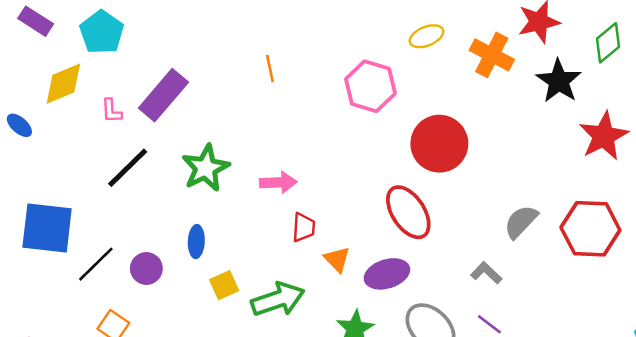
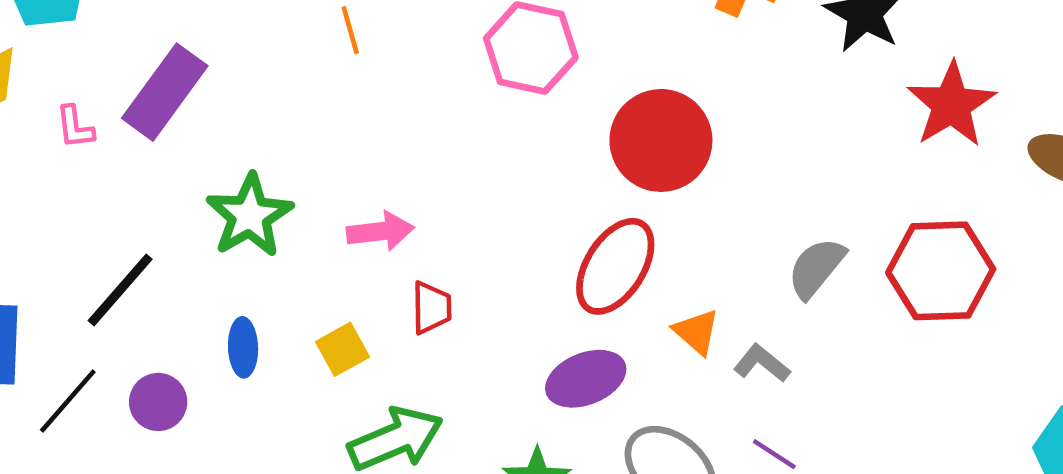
black line: (128, 168) -> (120, 290), moved
red ellipse: (408, 212) -> (615, 266), turned 70
orange triangle: (337, 259) -> (696, 332), moved
yellow square: (224, 285) -> (343, 349), moved

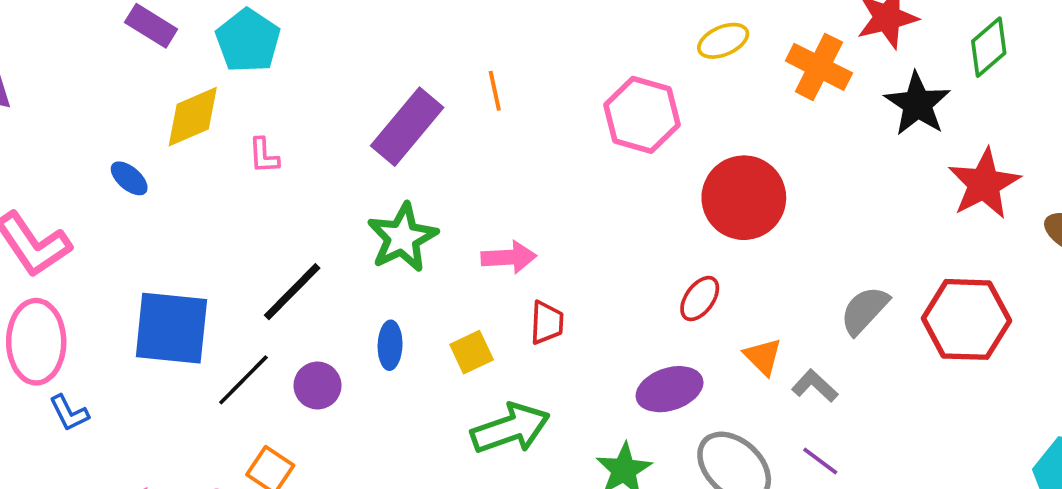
purple rectangle: (165, 92) -> (407, 127), moved
red ellipse: (615, 266) -> (700, 299), size x0.6

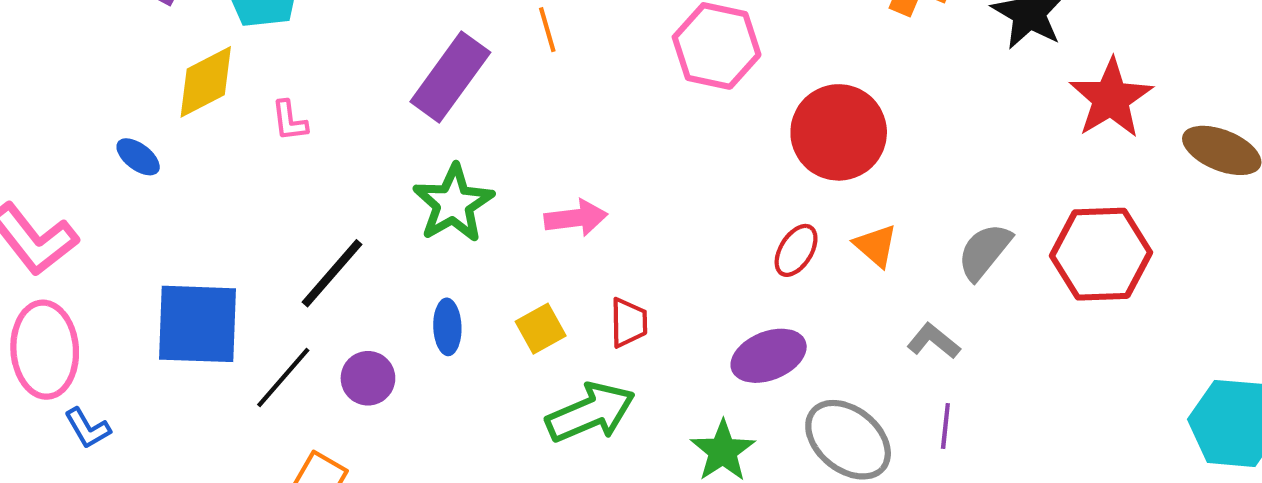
red trapezoid: (547, 323) -> (629, 323), moved
orange triangle: (763, 356) -> (876, 246), moved
purple line: (820, 461) -> (945, 426), turned 63

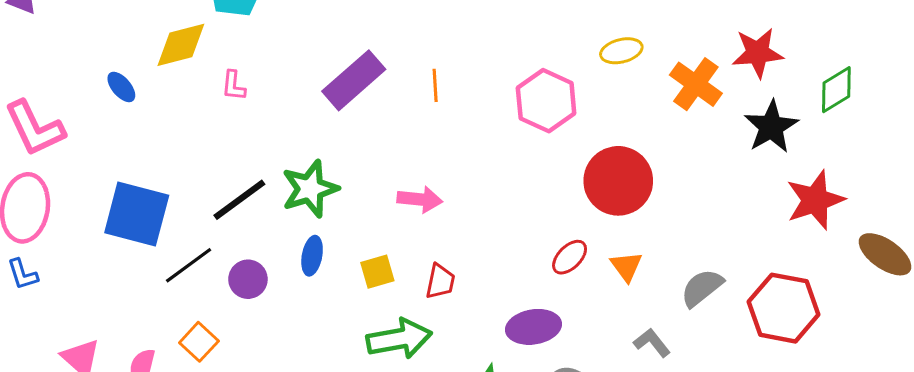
orange line: (547, 30) -> (435, 85), moved
green star: (453, 203) -> (310, 189), moved
blue L-shape: (87, 428) -> (23, 274), moved

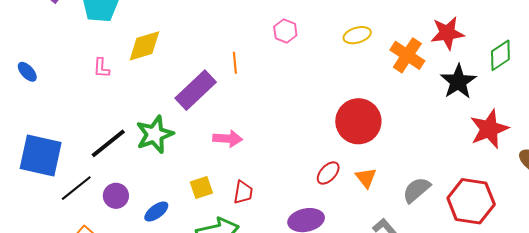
yellow diamond: (181, 45) -> (144, 46), moved
purple rectangle: (354, 80) -> (196, 90), moved
pink hexagon: (546, 101) -> (285, 31), moved, size x0.6
blue ellipse: (312, 256) -> (156, 212), moved, turned 45

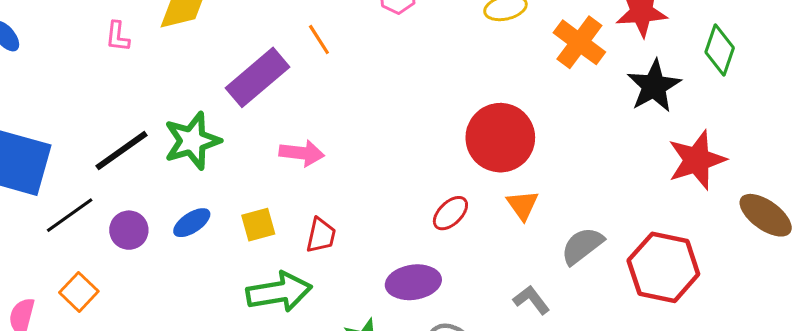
green diamond: (500, 55) -> (720, 50), turned -40
orange line: (235, 63) -> (319, 40), turned -30
orange triangle: (366, 178) -> (523, 205), moved
blue ellipse: (156, 212) -> (192, 223), moved

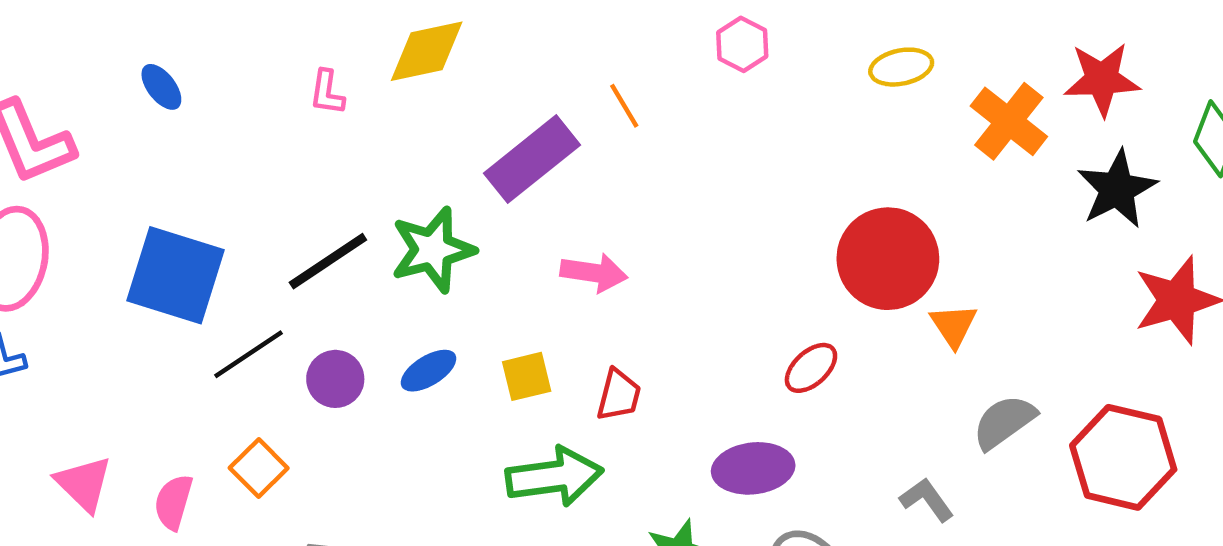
orange triangle: (523, 205) -> (953, 325), moved

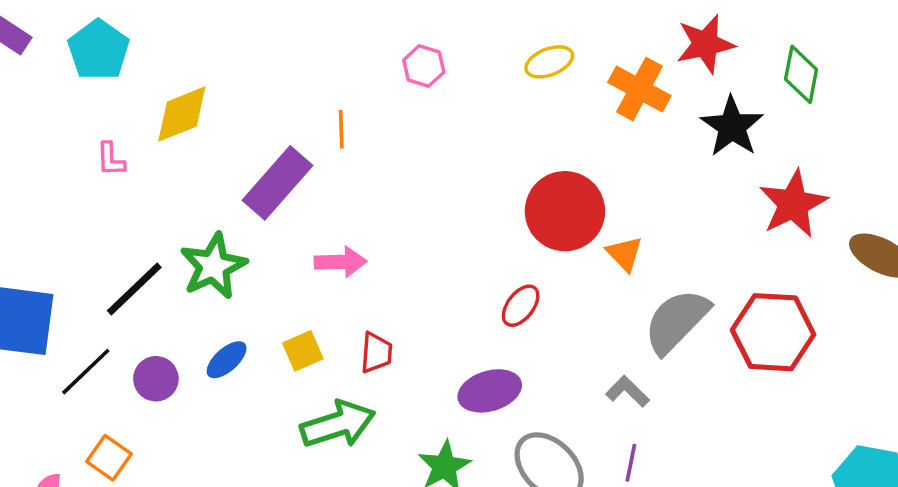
orange line: (624, 106) -> (341, 129), turned 39
gray semicircle: (1004, 422) -> (677, 321), size x1.4

